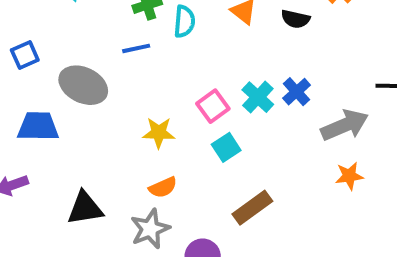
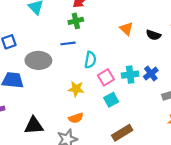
cyan semicircle: (184, 22) -> (90, 60), moved
gray ellipse: (83, 85) -> (38, 60), turned -30
cyan cross: (258, 97) -> (130, 75), turned 35

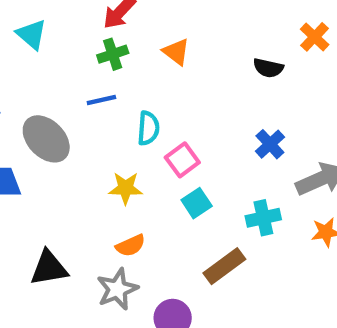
orange triangle: (126, 29) -> (176, 52), moved
gray ellipse: (38, 60) -> (46, 139), turned 50
cyan cross: (130, 75) -> (263, 218), moved

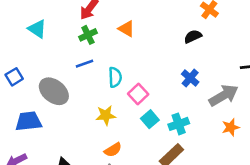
black semicircle: (268, 68) -> (193, 36), moved, turned 150
cyan cross: (263, 218) -> (179, 124), moved

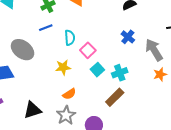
gray arrow: (224, 95) -> (154, 50), turned -90

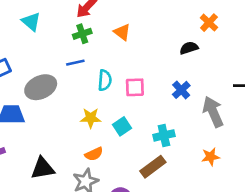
gray ellipse: (23, 50) -> (41, 87), turned -70
pink square: (88, 50) -> (135, 87), moved, turned 35
cyan square: (97, 70) -> (122, 126), moved
orange star: (160, 74) -> (211, 157), moved

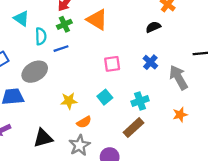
orange triangle: (122, 32) -> (97, 20), size x1.5
cyan semicircle: (105, 80) -> (41, 36), moved
yellow star: (91, 118) -> (69, 101), moved

